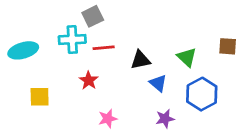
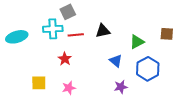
green triangle: (187, 57) -> (137, 42), turned 49
black triangle: (140, 60) -> (103, 31), moved
yellow square: (40, 97) -> (39, 83), moved
pink star: (108, 119) -> (69, 88), moved

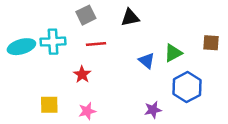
cyan cross: (53, 29) -> (53, 42), moved
black triangle: (103, 31) -> (130, 18), moved
blue triangle: (116, 61) -> (147, 61), moved

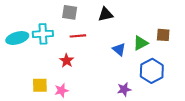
gray square: (86, 15) -> (70, 12), turned 35
brown square: (211, 43) -> (163, 35), moved
pink star: (87, 111) -> (61, 90), moved

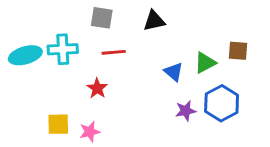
purple star: (124, 89) -> (186, 111), moved

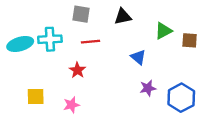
green triangle: (205, 63) -> (163, 31), moved
blue hexagon: (222, 103) -> (181, 98), moved
yellow square: (58, 124) -> (36, 96), moved

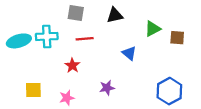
purple star: (148, 88) -> (107, 88), moved

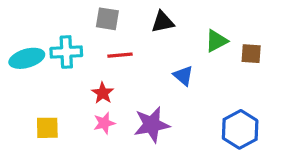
purple star: (107, 88) -> (152, 125), size x1.6
pink star: (67, 98) -> (104, 123), moved

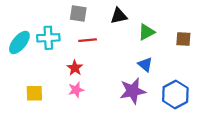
green triangle: (216, 41) -> (146, 32), moved
cyan ellipse: (27, 58) -> (19, 42), turned -35
blue triangle: (183, 76) -> (145, 64), moved
purple star: (152, 125) -> (133, 91), moved

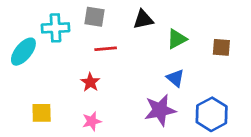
cyan cross: (48, 38) -> (55, 28), moved
pink star: (76, 90) -> (92, 121), moved

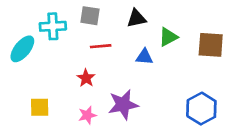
brown square: (221, 47) -> (211, 45), size x1.5
blue triangle: (175, 78) -> (144, 57), moved, turned -36
purple star: (160, 110) -> (123, 105), moved

